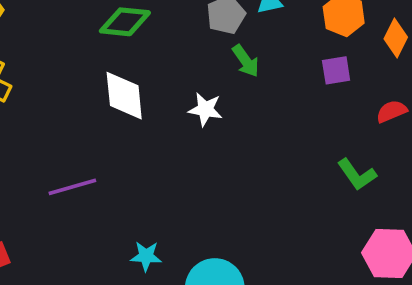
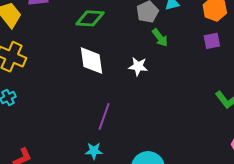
purple line: (72, 187) -> (104, 116), moved, turned -52
cyan star: (146, 256) -> (94, 151), moved

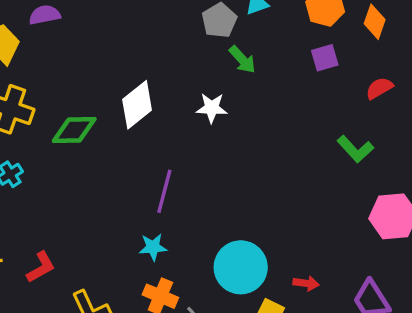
green diamond: (90, 18) -> (74, 130), moved
white diamond: (91, 61) -> (137, 105), turned 64

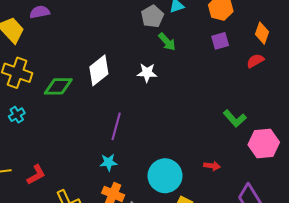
orange diamond: (375, 22) -> (262, 33), moved
green L-shape: (355, 149) -> (235, 118), moved
red arrow: (306, 283) -> (212, 166), moved

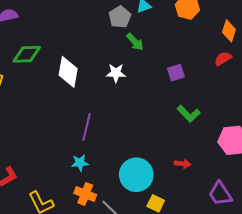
purple square: (220, 41) -> (176, 73), moved
white diamond: (99, 70) -> (68, 72), turned -40
green diamond: (58, 86) -> (27, 54), moved
green L-shape: (235, 118) -> (189, 114), moved

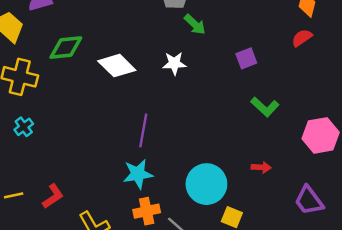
white diamond: (68, 72) -> (117, 66), turned -52
cyan star: (80, 163) -> (138, 174), size x1.4
orange cross: (85, 194) -> (147, 211), turned -30

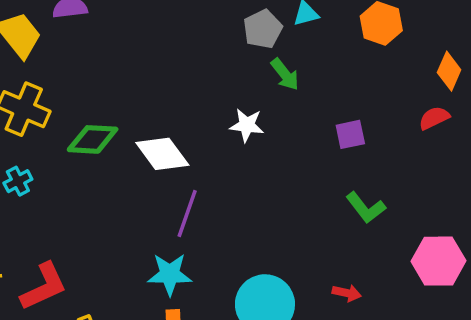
green diamond: (66, 48) -> (93, 139), moved
white diamond: (117, 66) -> (162, 154), moved
red L-shape: (53, 196) -> (44, 287), size x1.4

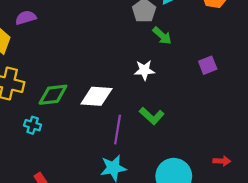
white diamond: (162, 154) -> (96, 96), turned -40
cyan cross: (18, 181) -> (33, 125), moved, turned -35
green L-shape: (366, 208) -> (152, 116), moved

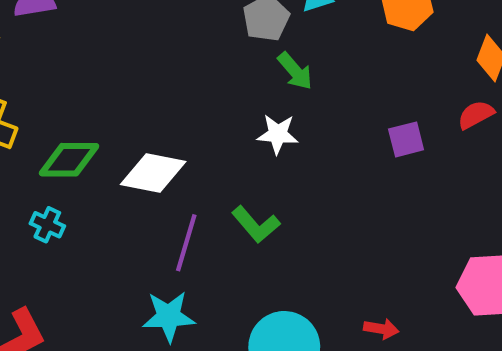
purple square: (208, 65) -> (406, 139), moved
white star: (144, 70) -> (278, 134), moved
cyan cross: (33, 125) -> (47, 225), moved

